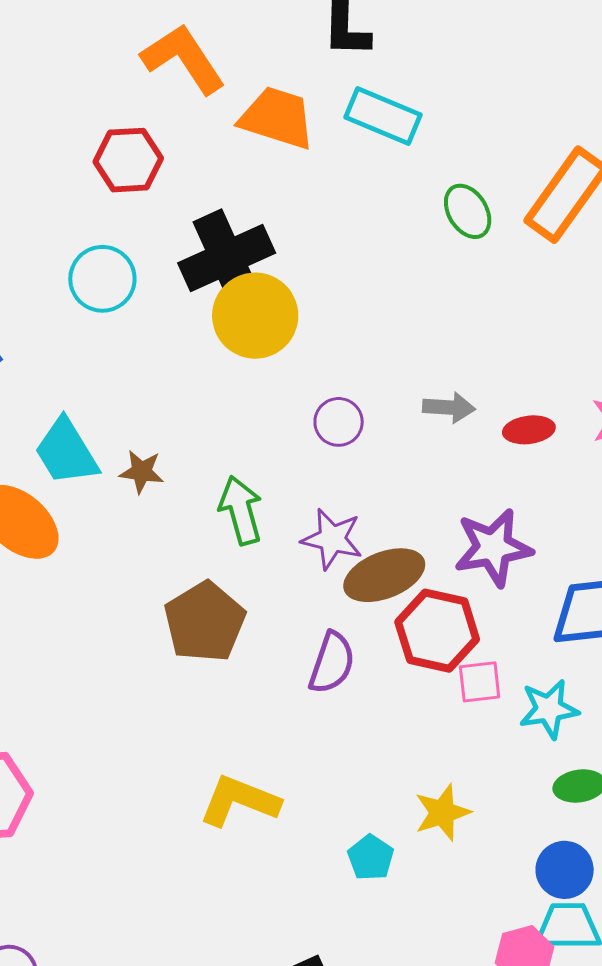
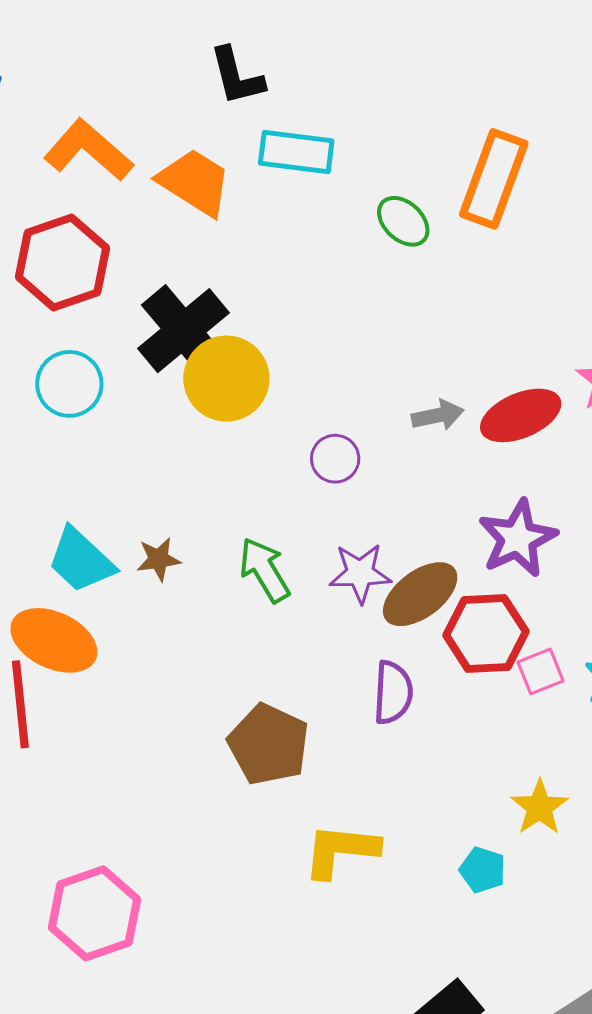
orange trapezoid: (277, 118) -> (195, 182), turned 30
red hexagon: (128, 160) -> (62, 262), size x1.4
red ellipse: (529, 430) -> (521, 415), size x1.6
brown pentagon: (205, 622) -> (269, 744), moved

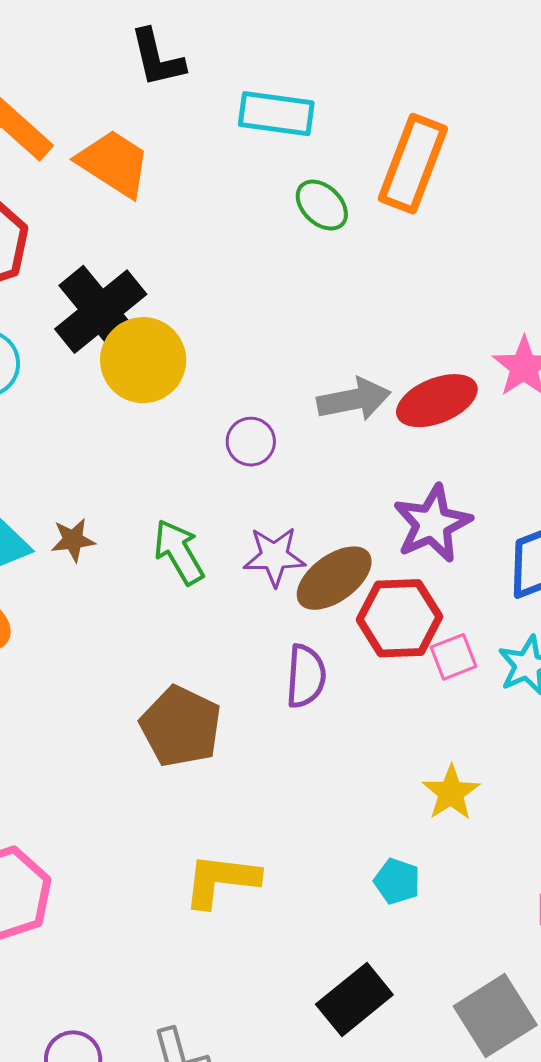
cyan rectangle: (296, 152) -> (276, 114), moved
gray arrow: (438, 415) -> (354, 399), size x1.4
yellow L-shape: (341, 851) -> (221, 880), moved
cyan pentagon: (483, 870) -> (397, 881), moved

